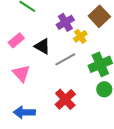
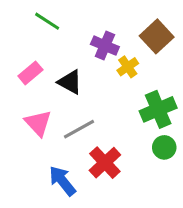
purple cross: (65, 22) -> (105, 46), turned -36
gray line: (65, 59) -> (79, 129), moved
blue arrow: (24, 112) -> (62, 181), moved, turned 50

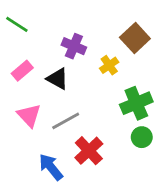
green line: (47, 21) -> (17, 24), moved
purple cross: (105, 46) -> (74, 46), moved

